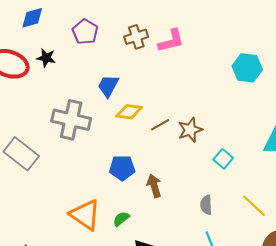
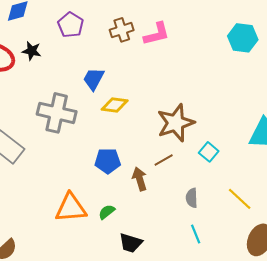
cyan hexagon: (247, 68) -> (243, 38), moved
brown line: (160, 125) -> (164, 160), moved
brown star: (190, 130) -> (176, 123), size x1.5
orange triangle: (85, 215) -> (71, 208), turned -40

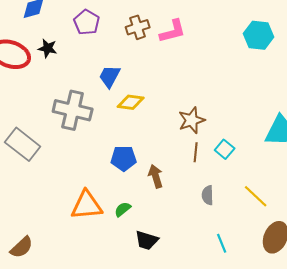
brown star: (176, 123) -> (192, 120), size x0.7
brown line: (164, 160) -> (196, 152), moved, turned -54
cyan line: (196, 234) -> (222, 243), moved

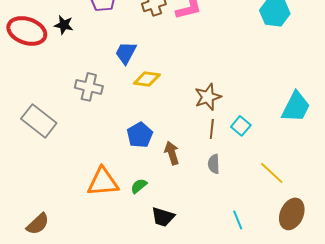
gray cross: (73, 110) -> (89, 87), size x0.7
blue pentagon: (124, 158) -> (140, 135), turned -30
gray semicircle: (208, 195) -> (214, 164), moved

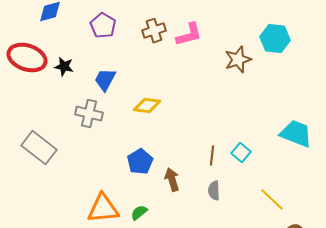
black star: (64, 25) -> (64, 67), moved
blue trapezoid: (126, 53) -> (105, 80), moved
brown star: (208, 97) -> (238, 60), moved
cyan trapezoid: (296, 107) -> (296, 134), turned -96

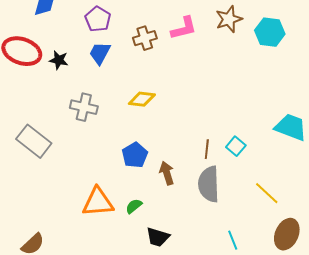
brown cross: (154, 31) -> (145, 38), moved
brown star: (238, 60) -> (229, 19), moved
blue trapezoid: (105, 80) -> (100, 53), moved
gray semicircle: (214, 191) -> (209, 184), size x1.8

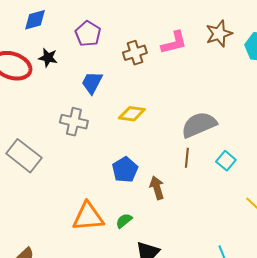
blue trapezoid: (100, 53) -> (92, 83), moved
black star: (59, 60) -> (48, 58), moved
brown line: (207, 149) -> (187, 158), moved
gray semicircle: (209, 184) -> (199, 125), moved, turned 69

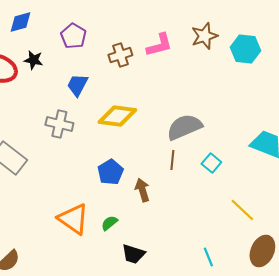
yellow diamond: (132, 114) -> (117, 116), size x1.4
orange triangle: (88, 217) -> (73, 219), turned 40

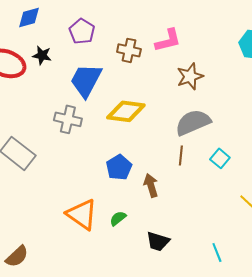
brown star: (204, 36) -> (190, 76), moved
brown cross: (120, 55) -> (129, 50), turned 30
blue trapezoid: (77, 85) -> (86, 80), size x1.5
black trapezoid: (133, 254) -> (158, 241), moved

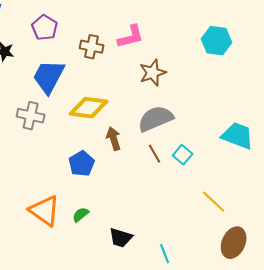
brown line: (181, 155) -> (155, 154), moved, turned -36
brown arrow: (151, 185) -> (114, 139), moved
cyan line: (217, 252) -> (165, 254), moved

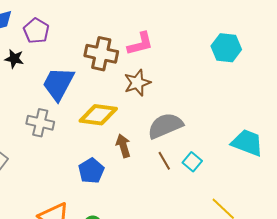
purple pentagon: (45, 28) -> (36, 31), moved
brown cross: (92, 47) -> (101, 54), size x1.4
brown star: (153, 73) -> (137, 83), moved

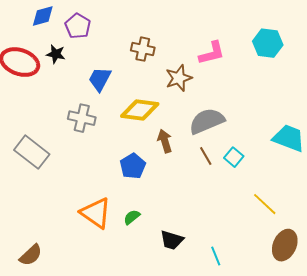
pink L-shape: (140, 44) -> (212, 53), moved
brown cross: (101, 54) -> (143, 49), size x0.7
blue trapezoid: (58, 84) -> (100, 79), size x0.7

